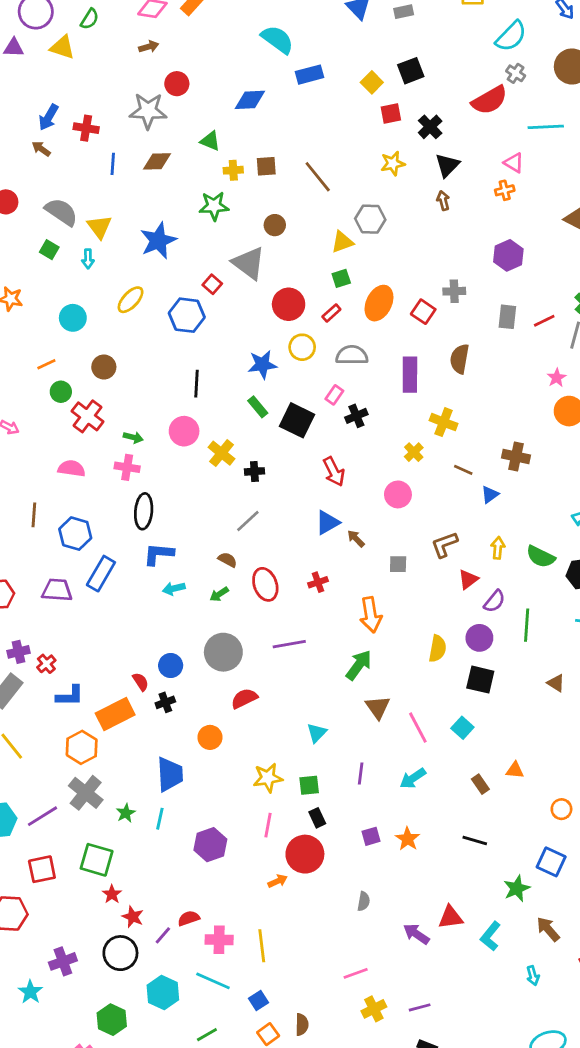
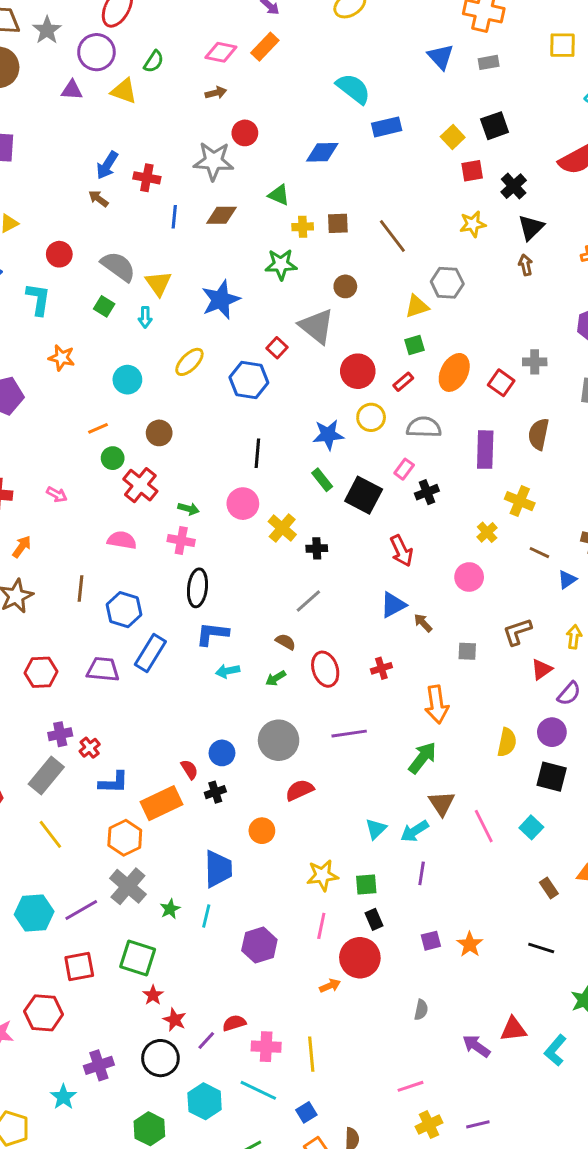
cyan arrow: (413, 778) -> (415, 831), moved

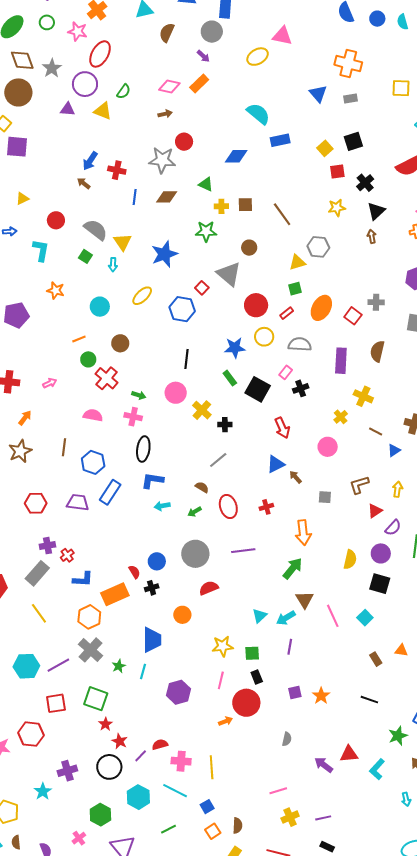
pink arrow: (57, 494) -> (50, 383), turned -56

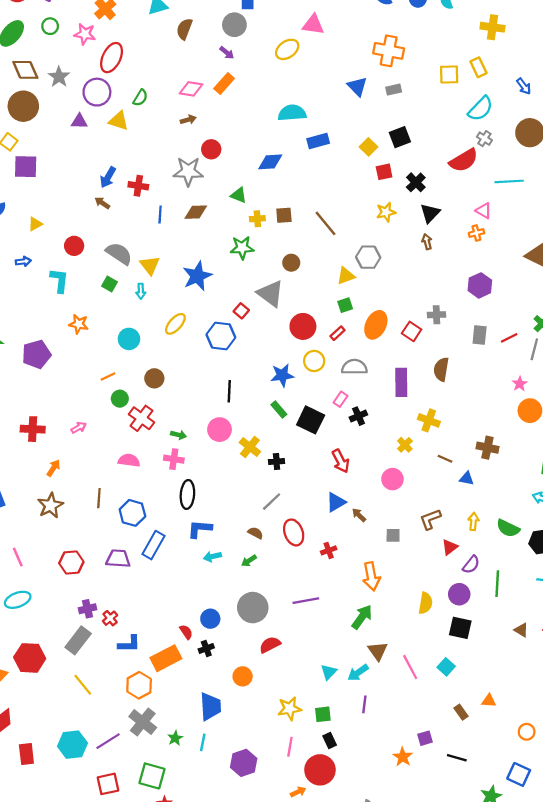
cyan semicircle: (258, 114) -> (292, 113), turned -40
blue triangle: (394, 450) -> (467, 478), turned 48
red ellipse: (228, 506) -> (294, 532), moved
purple square: (295, 692) -> (425, 738), moved

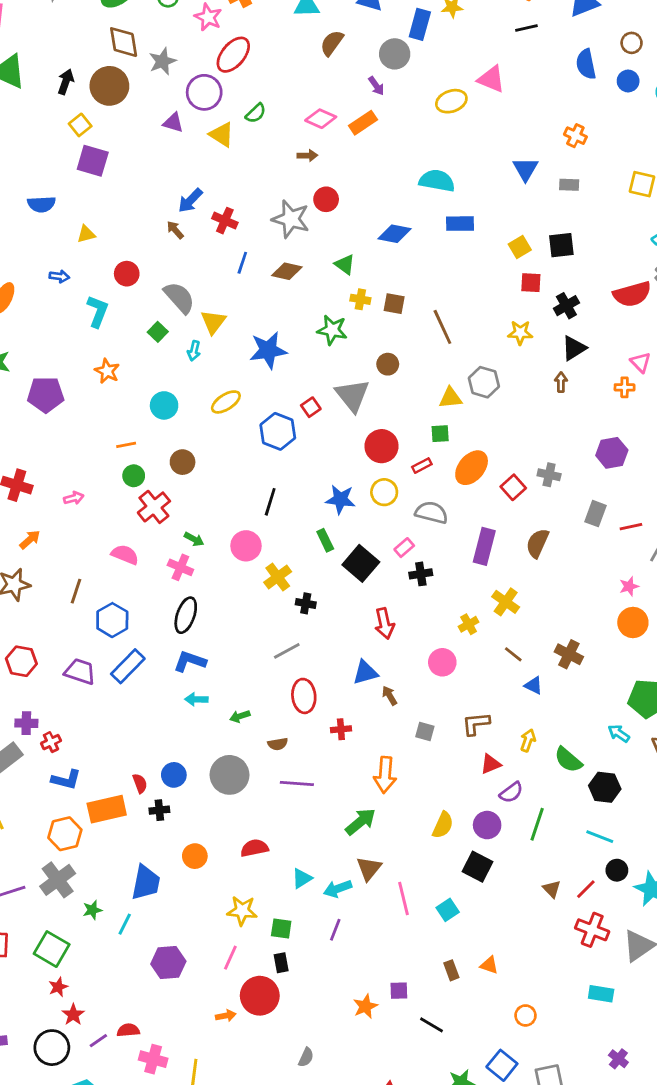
orange cross: (389, 51) -> (575, 136), size x0.6
brown semicircle: (255, 533) -> (278, 744), moved, turned 128
red semicircle: (270, 645) -> (254, 848), moved

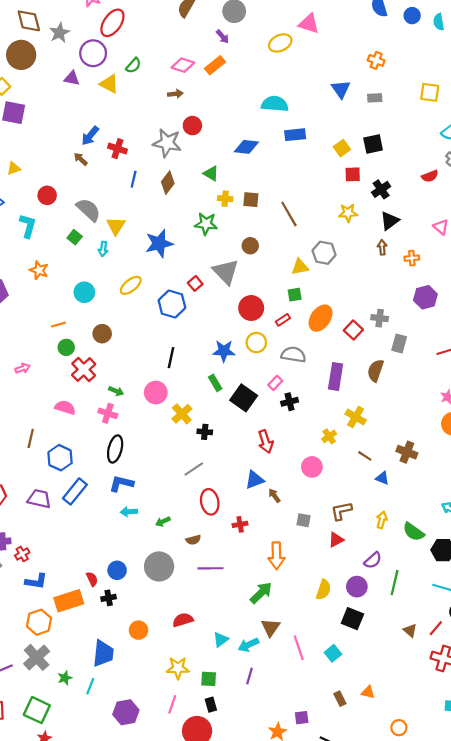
brown diamond: (287, 271) -> (168, 183), turned -60
red semicircle: (632, 294) -> (430, 176), size x0.6
orange cross: (625, 387) -> (412, 258), moved
gray rectangle: (596, 514) -> (399, 343), moved
red triangle: (491, 764) -> (336, 540), moved

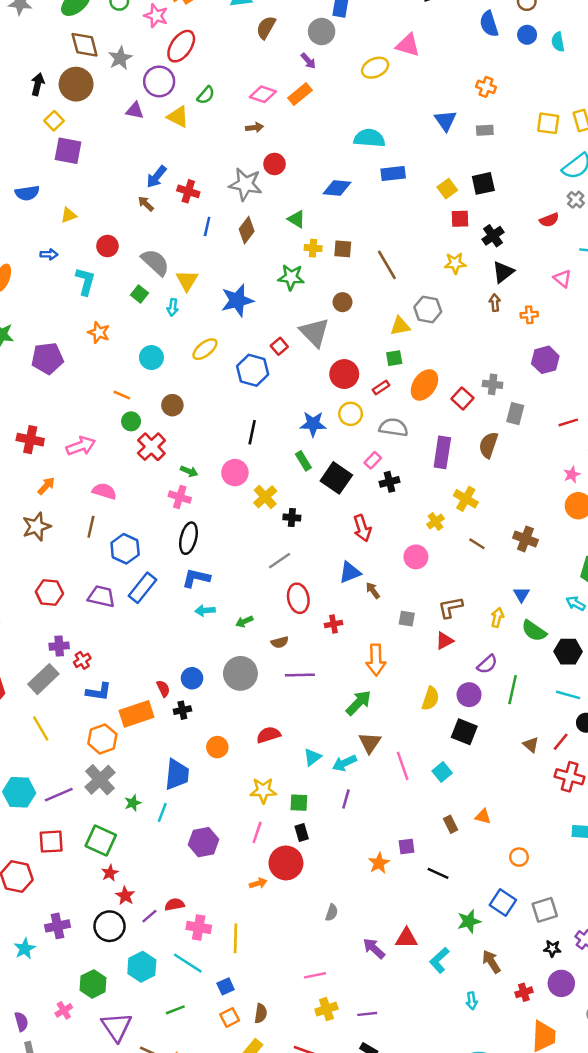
orange line: (58, 325) -> (122, 395), turned 40
pink arrow: (23, 368) -> (81, 446), size x1.6
pink semicircle: (65, 407) -> (104, 491), moved
blue triangle: (382, 478) -> (521, 595), moved, turned 40

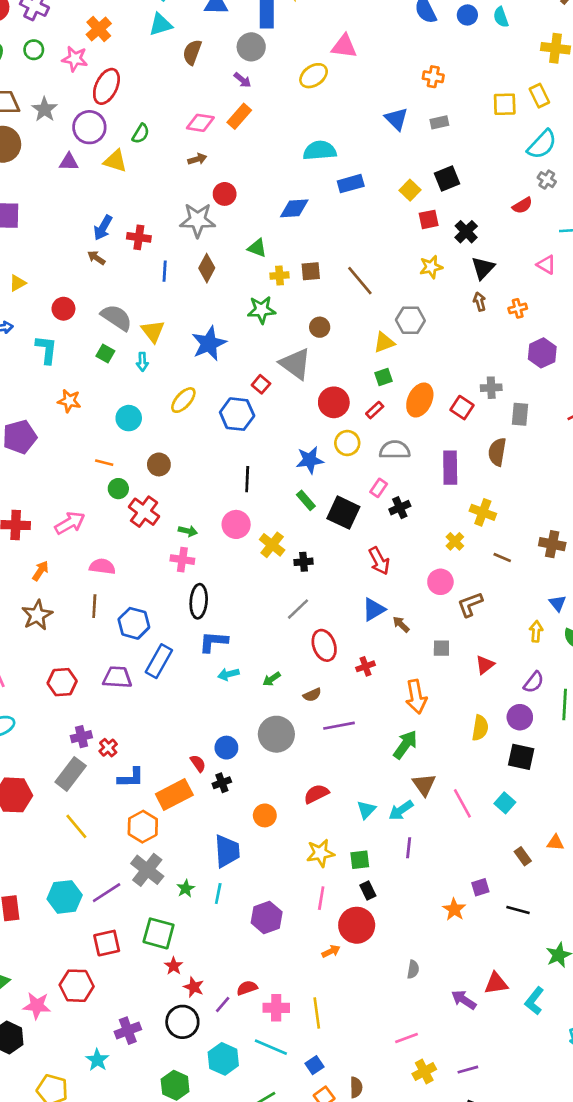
brown L-shape: (450, 607) -> (470, 604), moved

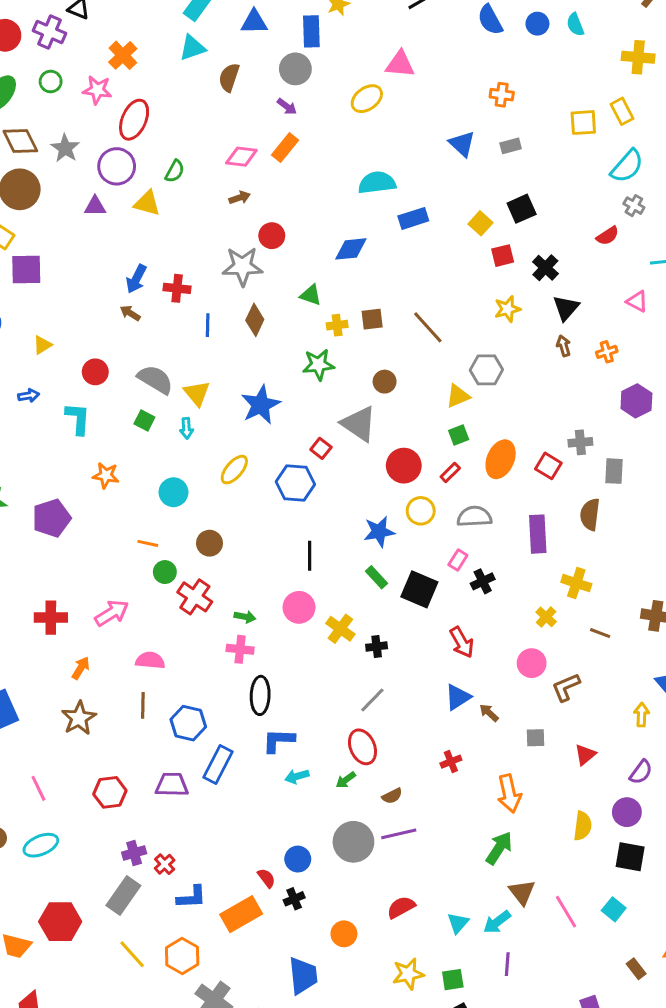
red ellipse: (324, 645) -> (362, 747), moved
purple line: (339, 726) -> (399, 834), moved
orange hexagon: (143, 827) -> (182, 956), moved

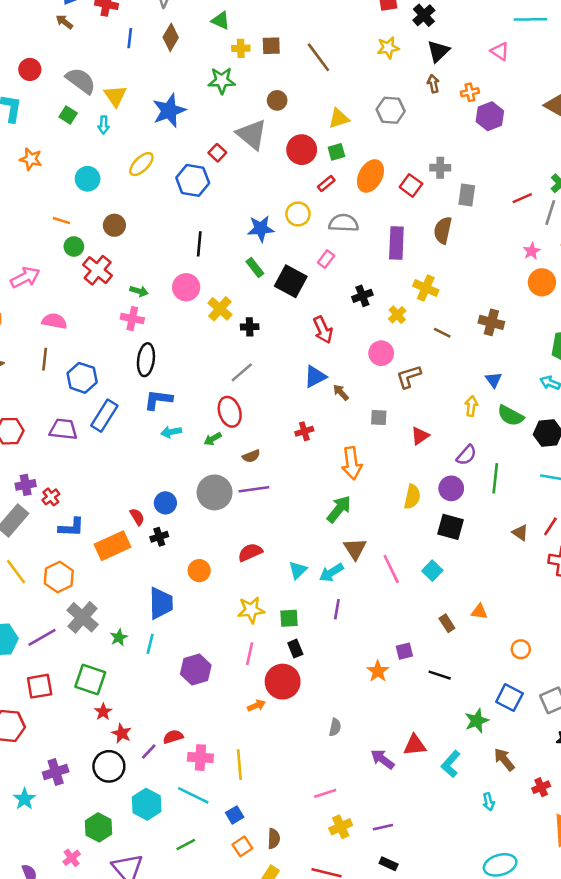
gray hexagon: (486, 370) -> (391, 110), moved
purple hexagon: (636, 401) -> (490, 116), moved
red circle: (404, 466) -> (302, 150), moved
black cross: (483, 581) -> (362, 296), moved

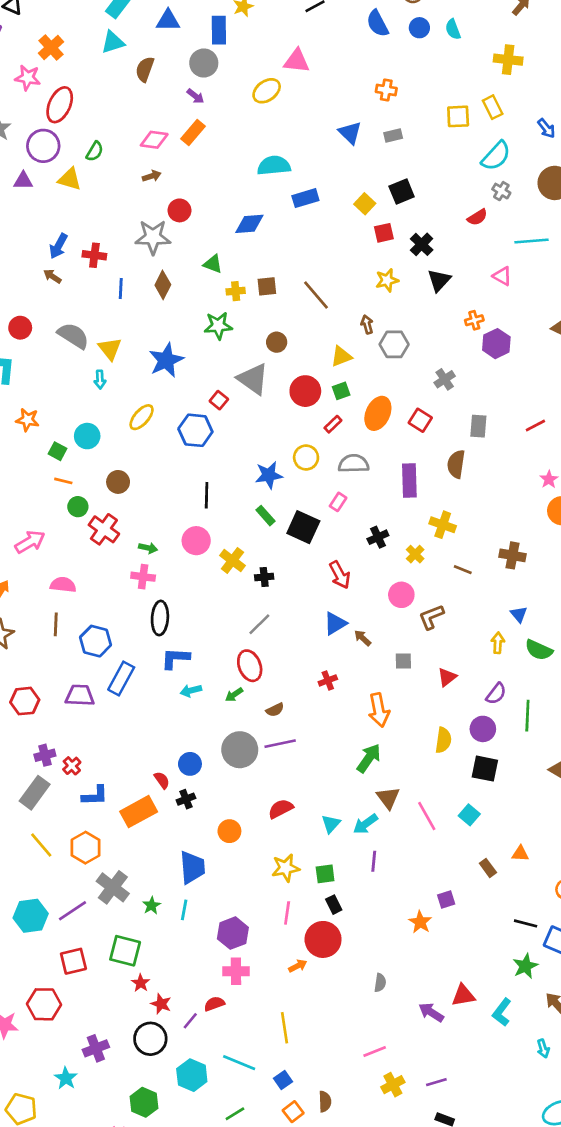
brown arrow: (433, 84) -> (367, 324), moved
green square: (68, 115) -> (58, 451), moved
gray cross: (440, 168) -> (445, 379), moved, turned -30
black line: (440, 675) -> (526, 923), moved
pink cross: (200, 758) -> (236, 971), moved

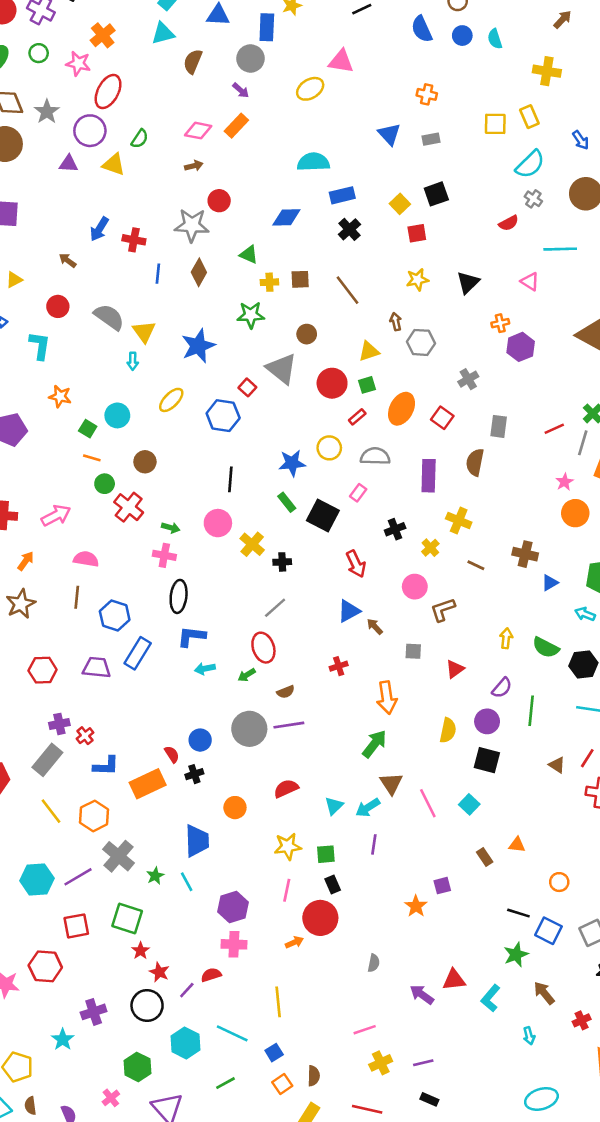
black cross: (422, 244) -> (349, 229), moved
brown arrow: (52, 276) -> (68, 260), moved
blue triangle: (519, 614) -> (550, 583), moved, turned 36
cyan line: (184, 910) -> (187, 882), turned -42

